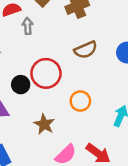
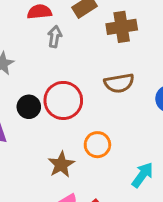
brown star: (44, 124) -> (61, 164), moved

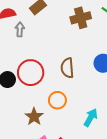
brown cross: (122, 27) -> (81, 18), moved
brown semicircle: (119, 83) -> (67, 68), moved, turned 102

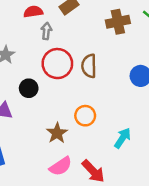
brown semicircle: (67, 68) -> (89, 66), moved
red circle: (31, 73) -> (57, 64), moved

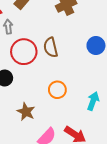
brown star: (57, 133) -> (26, 112), moved

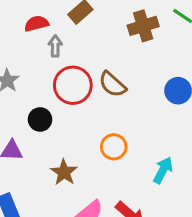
brown semicircle: (51, 47) -> (112, 84), turned -42

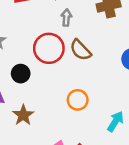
gray arrow: (55, 46) -> (66, 18), moved
brown star: (64, 172) -> (23, 115), moved

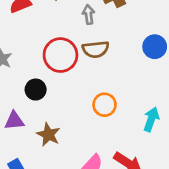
gray arrow: (66, 18) -> (89, 14), moved
brown semicircle: (80, 50) -> (96, 49), turned -40

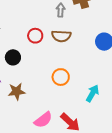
red circle: (60, 55) -> (35, 36), size x0.6
brown star: (48, 135) -> (17, 91), turned 30

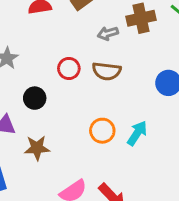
gray arrow: (61, 10) -> (108, 33), turned -112
cyan arrow: (93, 93) -> (137, 133), moved

